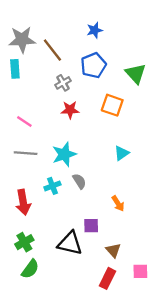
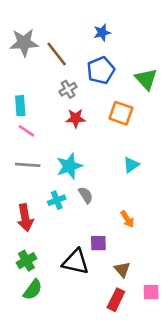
cyan rectangle: (15, 69) -> (20, 106), moved

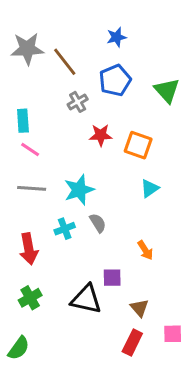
orange square: (121, 113) -> (138, 145), moved
red star: (76, 118) -> (101, 135), moved
green semicircle: (33, 290) -> (19, 348), moved

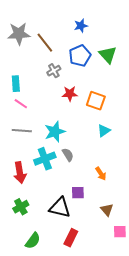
green triangle: (167, 90) -> (108, 55), moved
cyan cross: (65, 229) -> (45, 159), size x1.5
brown triangle: (140, 308) -> (107, 210), moved
red rectangle: (132, 342) -> (71, 238), moved
green semicircle: (19, 348) -> (33, 241), moved

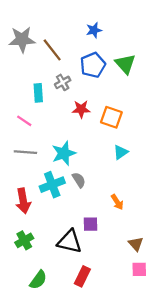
cyan rectangle: (16, 84) -> (38, 93), moved
brown triangle: (107, 210) -> (136, 244), moved

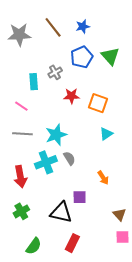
brown line: (52, 50) -> (53, 27), moved

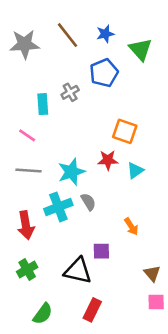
green triangle: (110, 56) -> (140, 49), moved
red star: (71, 96) -> (108, 160), moved

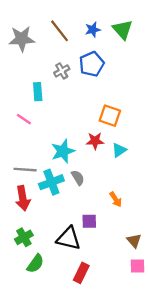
green triangle: (140, 49) -> (123, 30), moved
gray cross: (70, 92) -> (62, 71), moved
gray line: (28, 170) -> (25, 170), moved
green semicircle: (43, 314) -> (35, 264), moved

